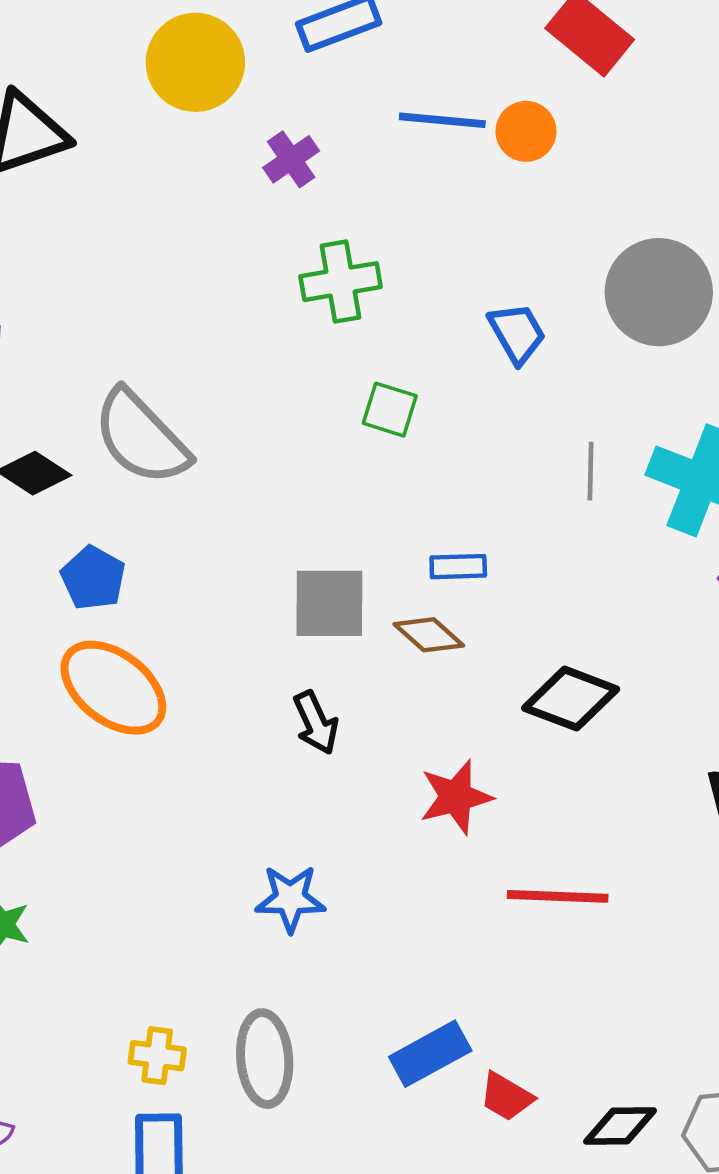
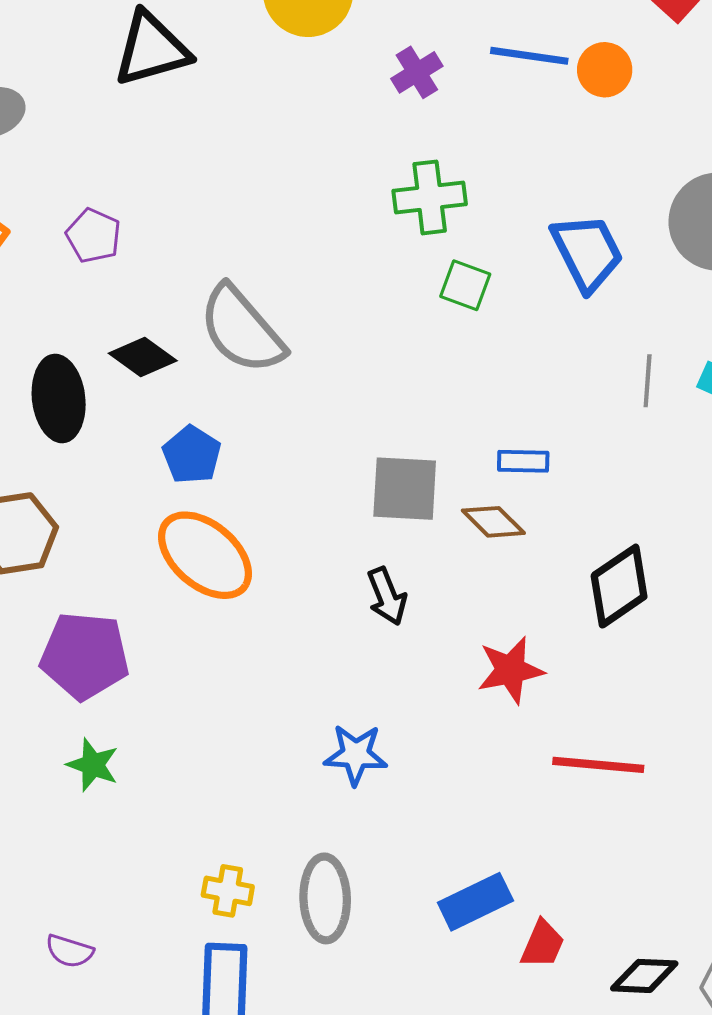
purple cross: (291, 159) -> (417, 72), moved
blue trapezoid: (517, 333) -> (587, 252), size x1.4
green square: (390, 410) -> (465, 285), moved
black diamond: (571, 699) -> (619, 586), turned -58
red trapezoid: (506, 1097) -> (542, 944), turned -100

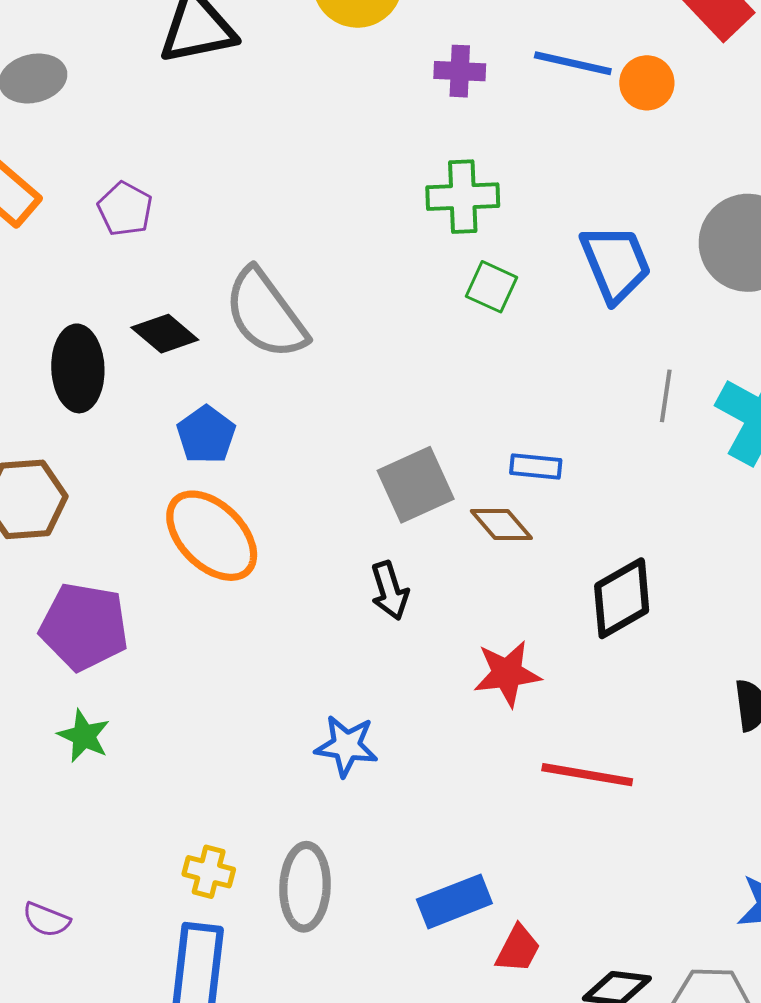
purple cross: (417, 72) -> (460, 71), turned 30
gray square: (405, 489) -> (416, 485), turned -32

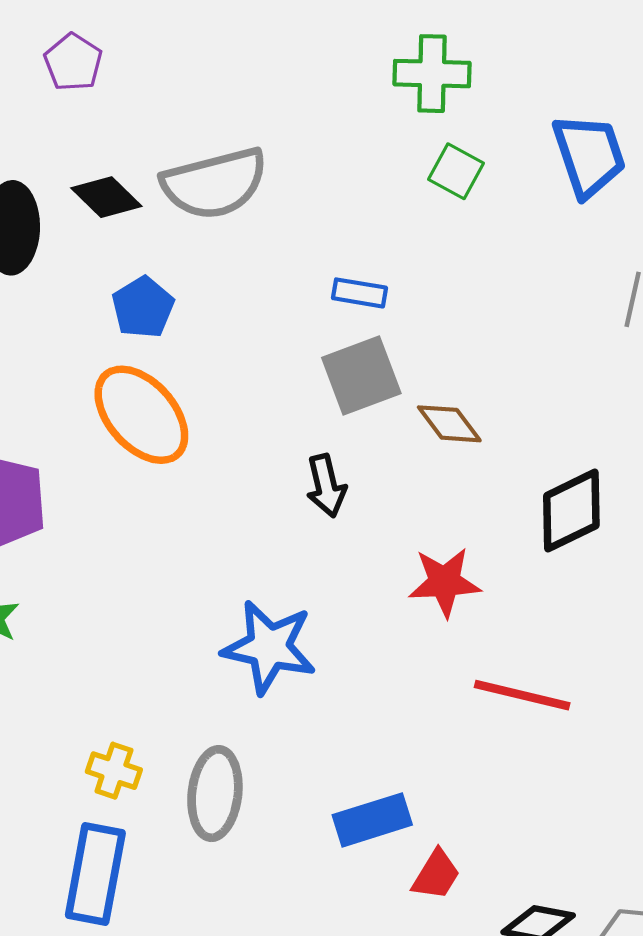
gray semicircle: (265, 314) -> (214, 183), turned -72
blue rectangle: (536, 466) -> (359, 293), moved
blue star: (346, 746) -> (269, 647), size x1.4

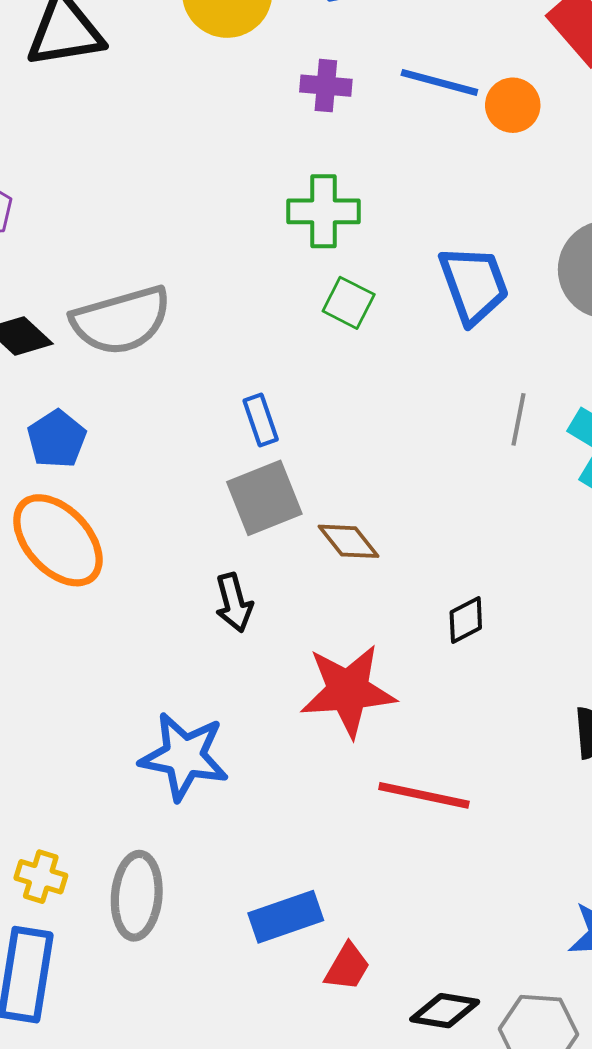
blue rectangle: (359, 293) -> (261, 420), turned 63
black diamond: (571, 511) -> (466, 620), size x0.6
red star: (445, 582) -> (348, 691), size x1.4

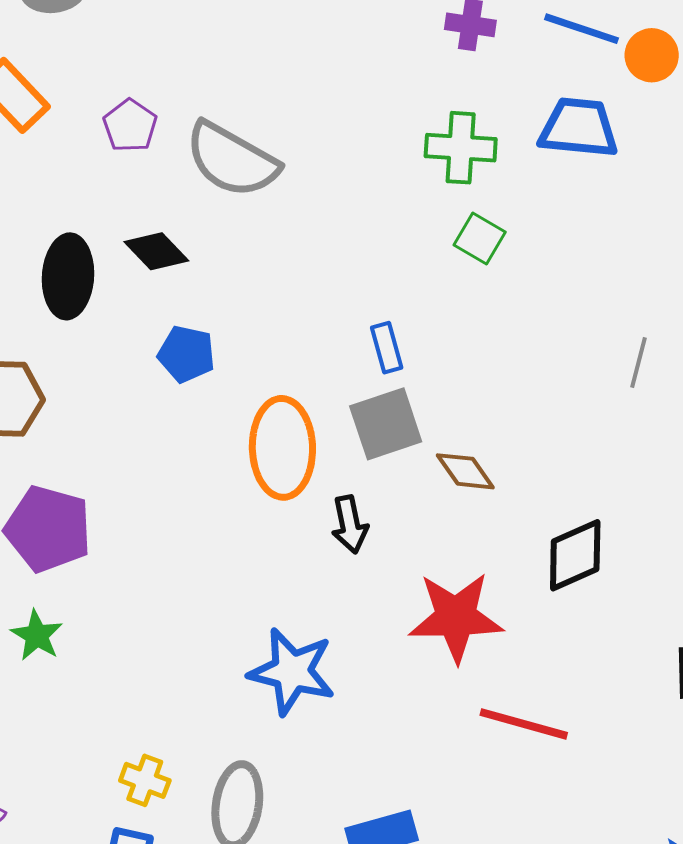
blue trapezoid: (474, 285) -> (579, 128), moved, turned -68
gray semicircle: (121, 320) -> (232, 160), moved, turned 42
blue pentagon: (57, 439) -> (186, 354), turned -30
orange ellipse: (58, 540) -> (282, 448), moved, turned 38
black diamond: (466, 620) -> (575, 555), size x1.6

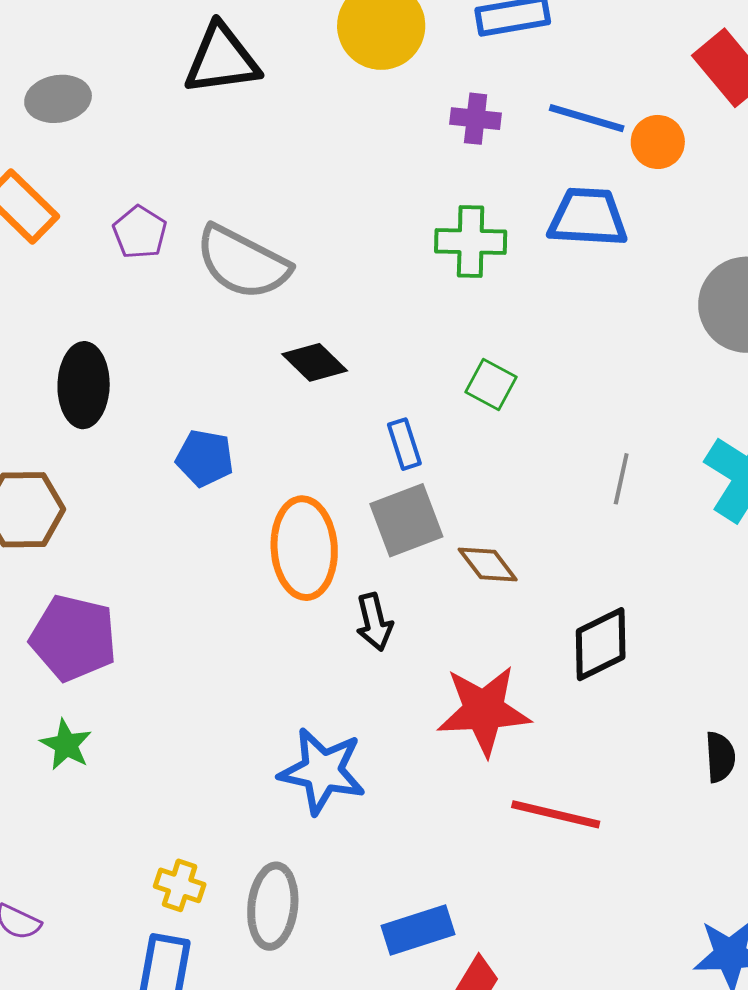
green square: (480, 239) -> (491, 384), moved
black diamond: (156, 251) -> (315, 362), moved
gray line: (639, 362) -> (621, 479), moved

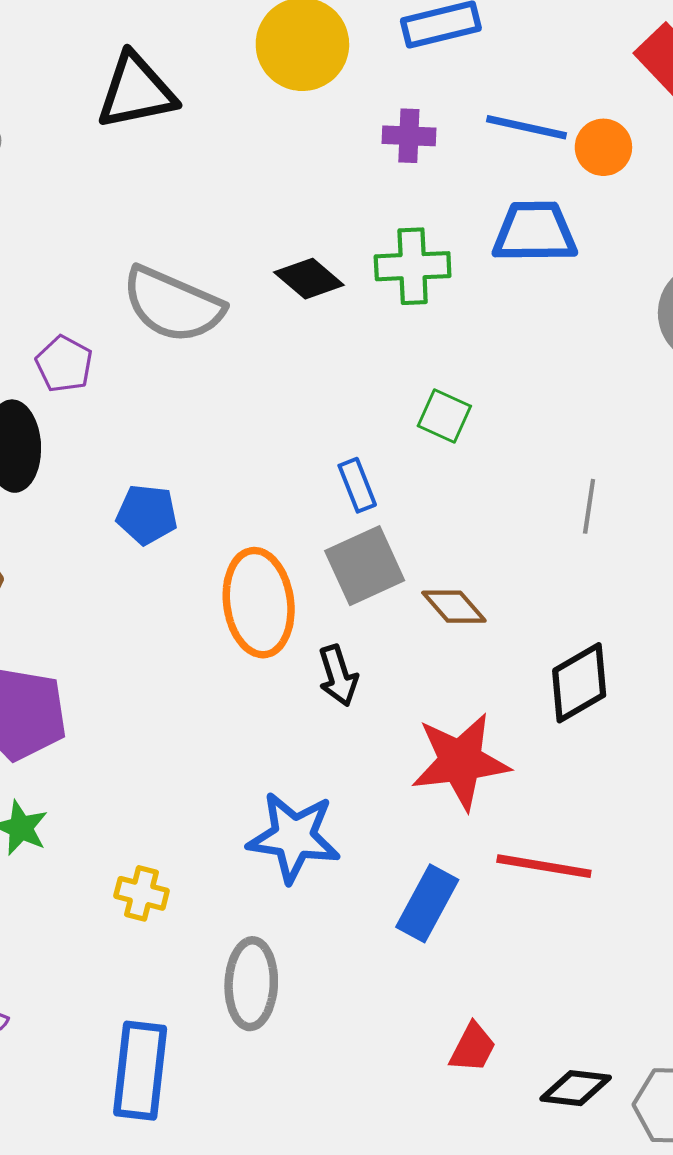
purple pentagon: (140, 232) -> (64, 364), moved
black diamond: (315, 362) -> (309, 279), moved
yellow cross: (180, 885) -> (142, 893), moved
blue rectangle: (418, 930) -> (427, 903), moved, turned -40

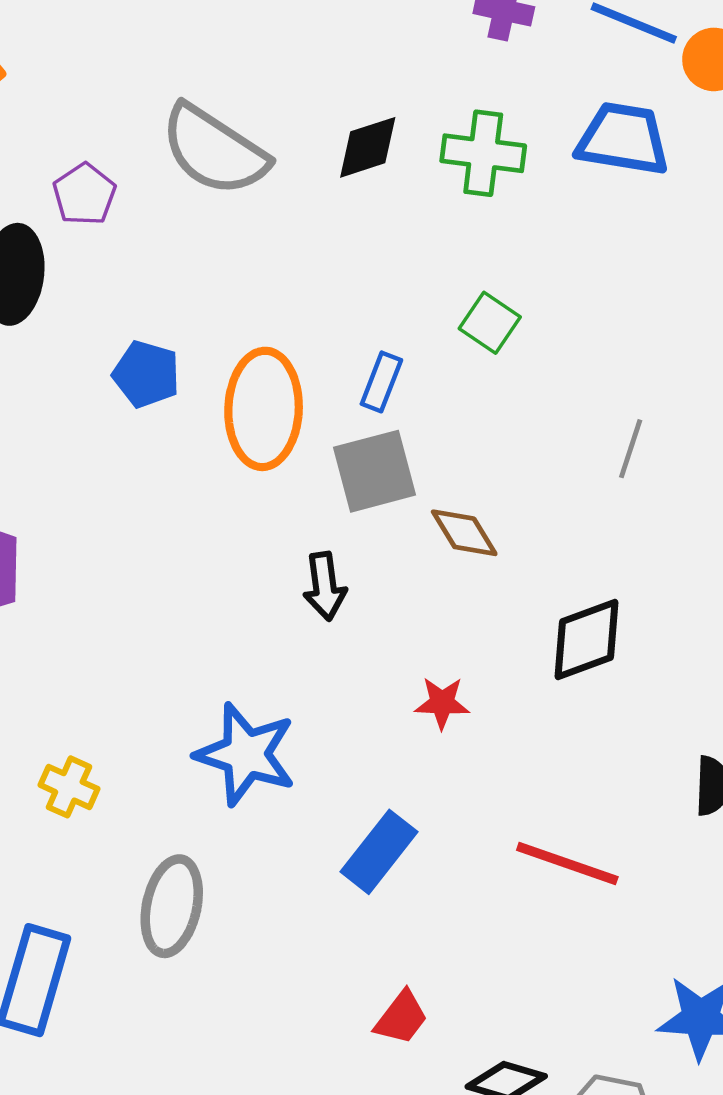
black diamond: (309, 279) -> (368, 147), turned -68
blue rectangle: (357, 485) -> (381, 382), turned 33
orange ellipse: (259, 603) -> (264, 409), moved
red star: (460, 761) -> (442, 703), size x0.5
red line: (544, 866) -> (567, 863), moved

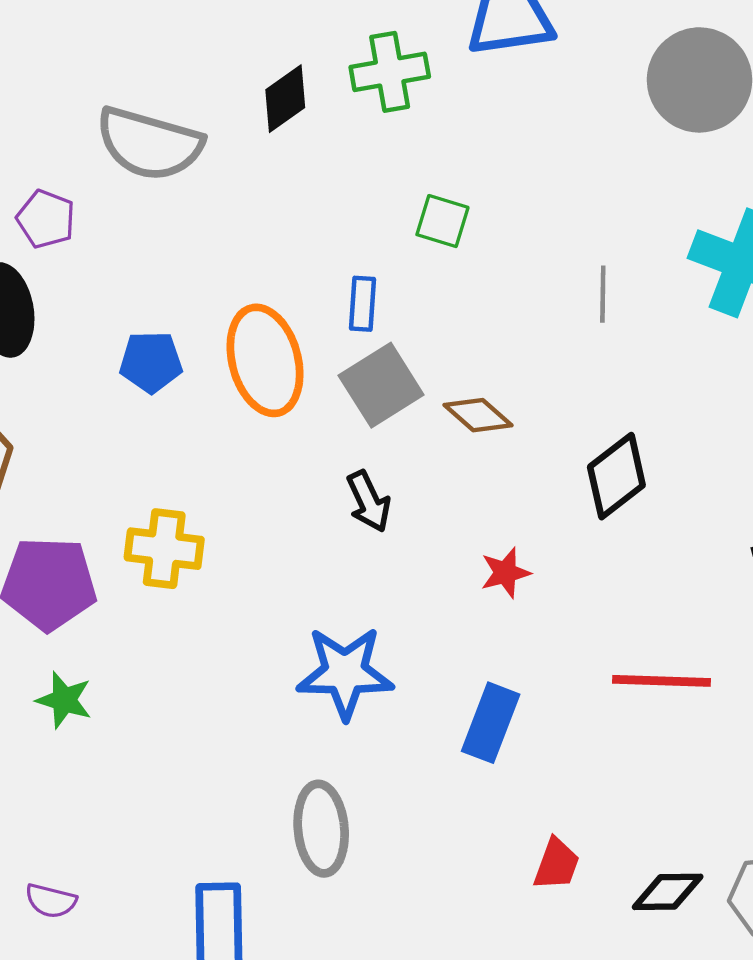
yellow cross: (69, 787) -> (164, 549), moved, size x1.4

